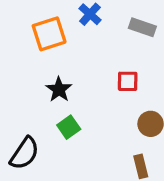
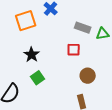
gray rectangle: (142, 27) -> (83, 28), moved

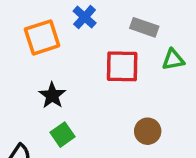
gray rectangle: (83, 28) -> (144, 27), moved
red square: (74, 50) -> (122, 66), moved, size x1.5

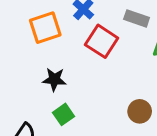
red square: (122, 66) -> (102, 41), moved, turned 32
black star: (52, 95) -> (54, 79), turned -30

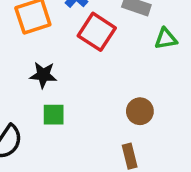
green square: (64, 114) -> (54, 115), turned 35

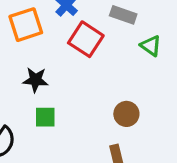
green triangle: (166, 39) -> (151, 46), turned 45

